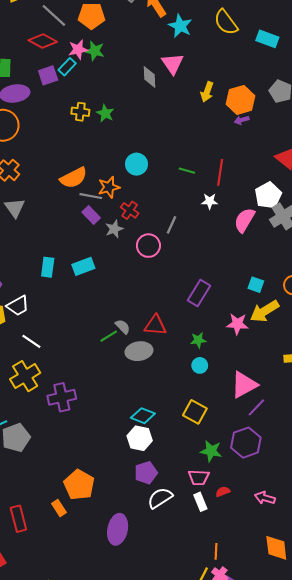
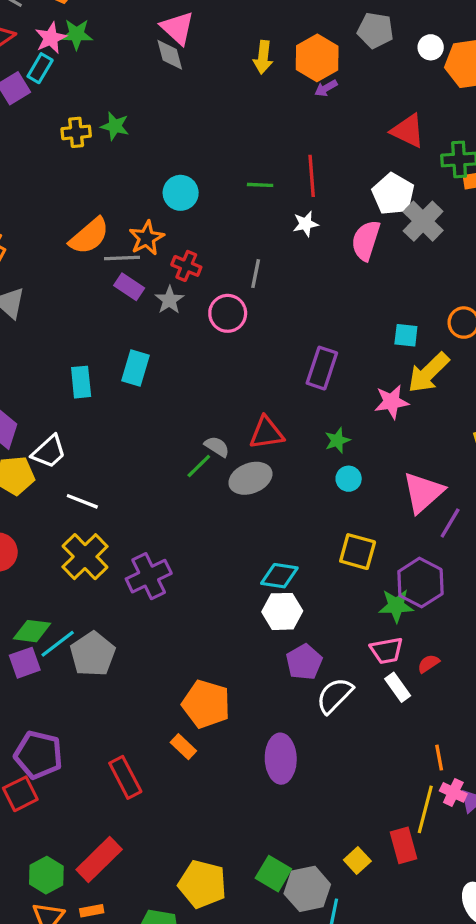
pink triangle: (173, 64) -> (177, 28), moved
cyan rectangle: (83, 266) -> (136, 368), turned -40
purple hexagon: (246, 443) -> (420, 583), moved

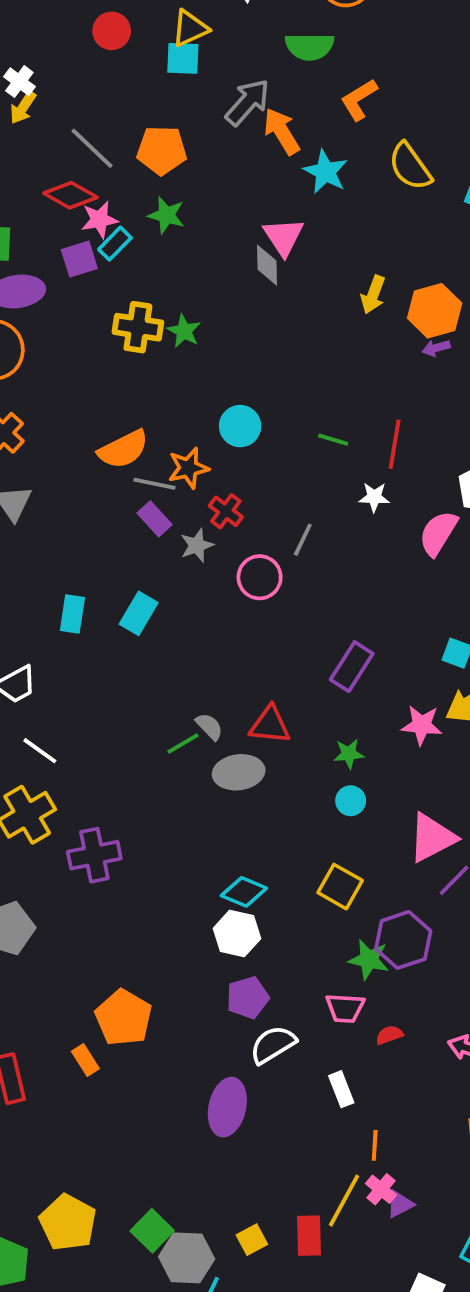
pink star: (51, 38) -> (99, 220), moved
yellow cross: (76, 132) -> (138, 327), size x1.4
white rectangle: (398, 687) -> (341, 1089), moved
purple ellipse: (281, 759) -> (227, 1107), moved

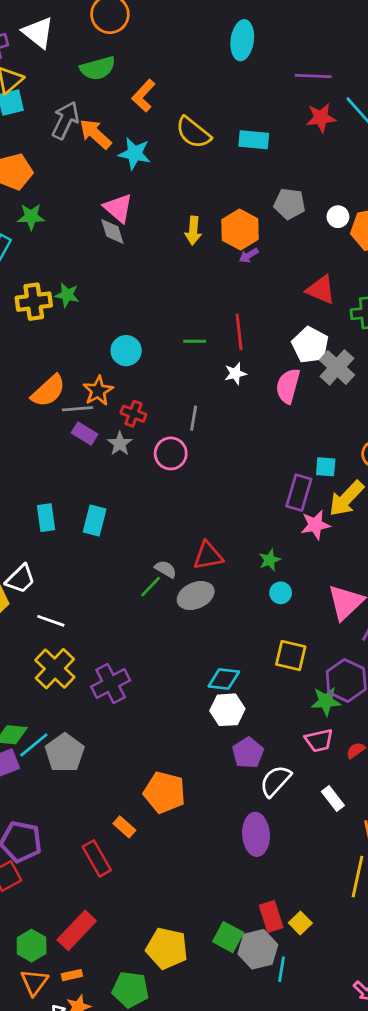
cyan rectangle: (139, 613) -> (95, 521), moved
purple rectangle: (352, 667) -> (299, 493), moved
orange rectangle: (85, 1060) -> (124, 827), moved
red rectangle: (309, 1236) -> (271, 916), moved

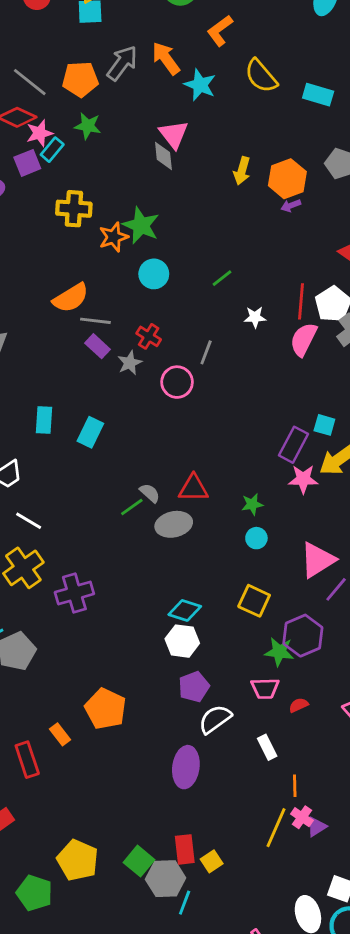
gray arrow: (65, 120) -> (122, 63), moved
green star: (67, 295) -> (141, 225), moved, size x1.5
red line: (239, 332) -> (301, 301), moved
green line: (195, 341) -> (222, 278), turned -50
orange star: (98, 391) -> (113, 237), moved

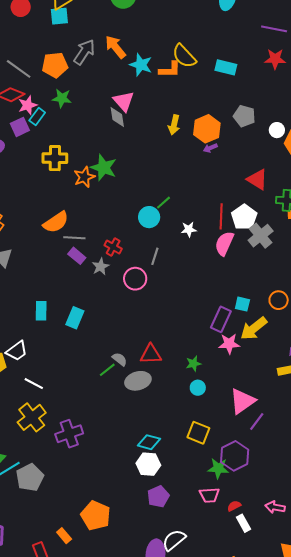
orange L-shape: (220, 31) -> (170, 70), moved, turned -140
cyan circle: (154, 274) -> (149, 217), moved
white semicircle: (215, 719) -> (174, 540), moved
white rectangle: (267, 747) -> (244, 523), moved

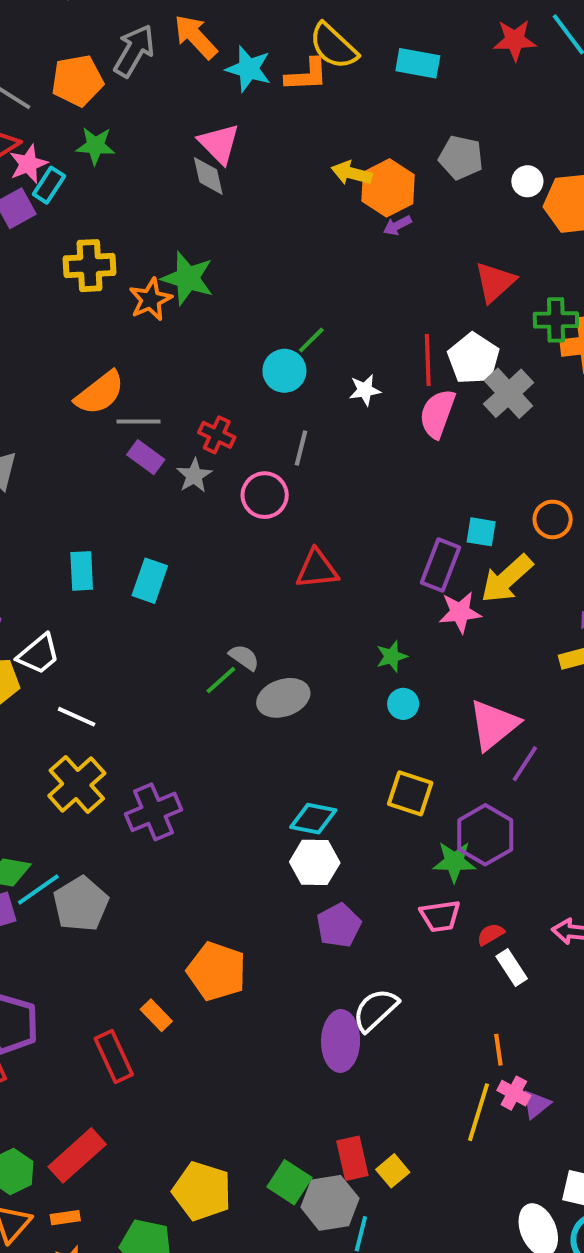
yellow arrow: (174, 125) -> (352, 173), moved, turned 96
red triangle: (257, 179) -> (495, 282), turned 50
red triangle: (151, 354) -> (317, 569), moved

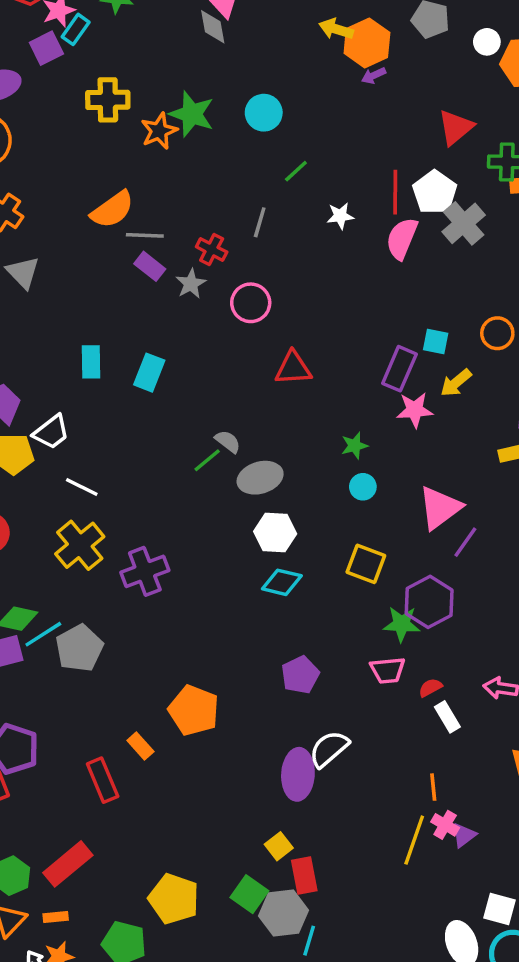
cyan circle: (284, 371) -> (264, 113), moved
gray line: (301, 448) -> (260, 222), moved
yellow arrow: (507, 579) -> (456, 383), size x0.7
white hexagon: (315, 862) -> (275, 533), moved
yellow square: (393, 1171) -> (279, 846), moved

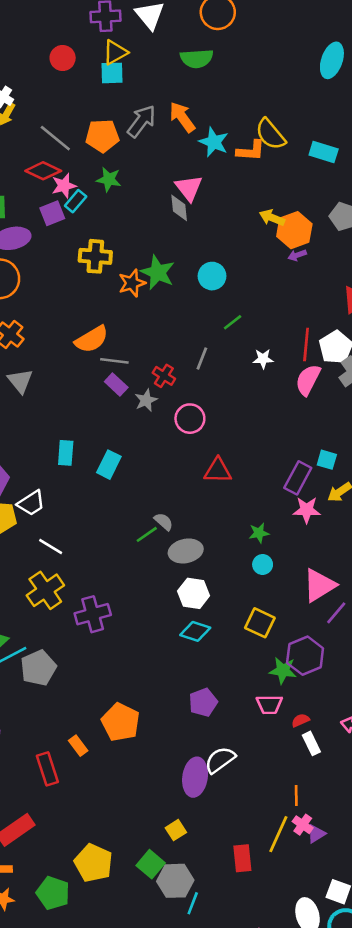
red rectangle: (304, 875) -> (242, 858), moved

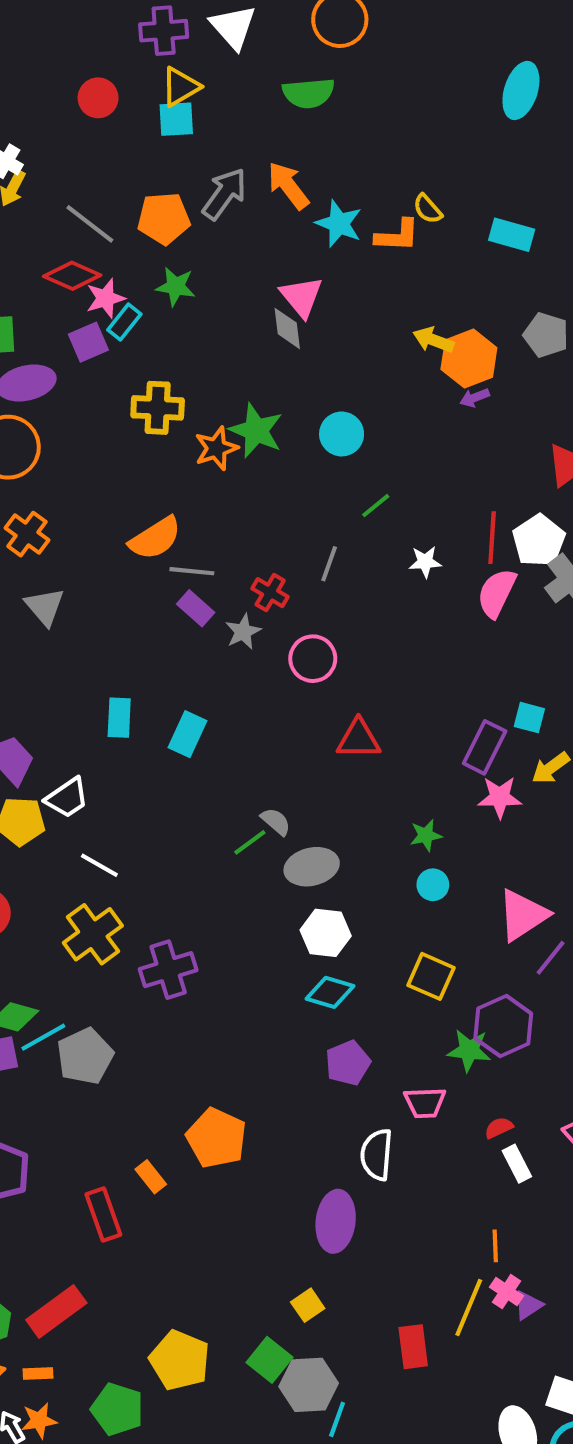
yellow semicircle: (270, 134) -> (428, 209), size x0.6
purple pentagon: (203, 702) -> (348, 1063), moved
pink trapezoid: (269, 704) -> (425, 1103), moved
white semicircle: (220, 760) -> (377, 1155), moved, turned -48

